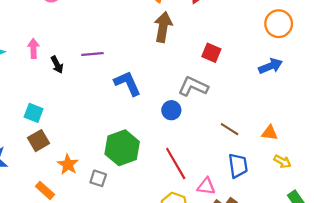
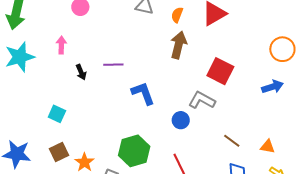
pink arrow: (33, 48) -> (61, 45), moved
red square: (211, 53) -> (220, 71), size x1.5
brown square: (39, 141) -> (59, 152), moved

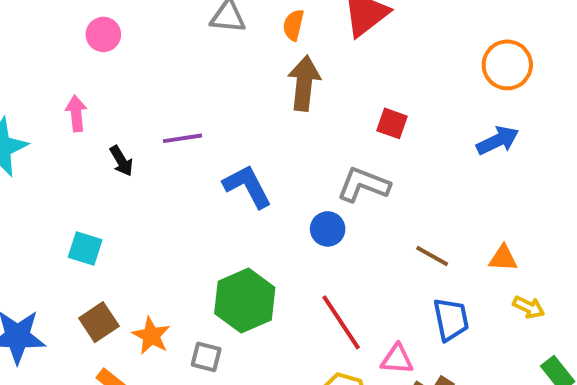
red square: (220, 71) -> (392, 123), size x0.6

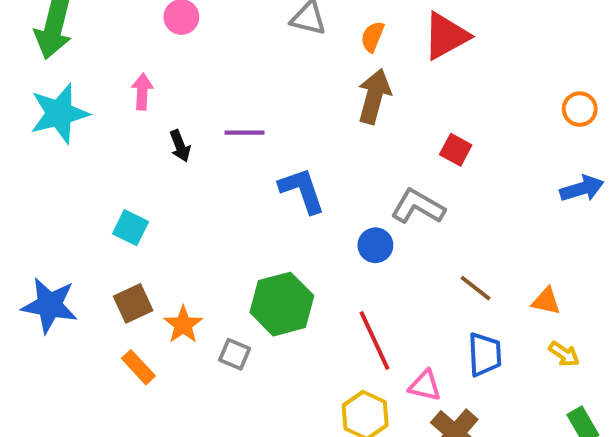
orange circle: (507, 65) -> (580, 109), size x0.7
blue arrow: (498, 140) -> (582, 189), moved

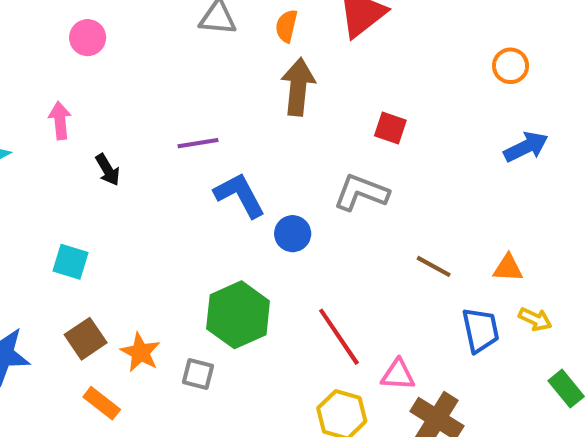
purple line: (245, 133) -> (198, 143), moved
blue circle: (375, 245) -> (293, 234), moved
blue trapezoid: (485, 354) -> (481, 330), moved

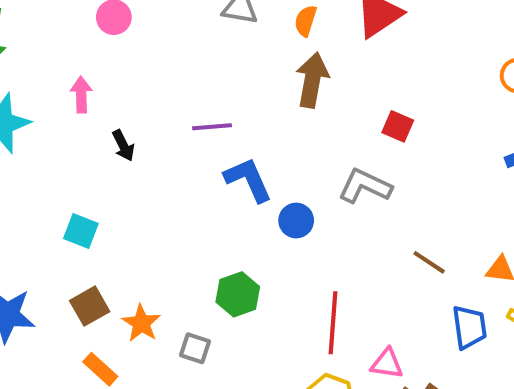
green hexagon: (238, 315) -> (238, 294), size x0.7
red line: (339, 337) -> (333, 323), turned 34

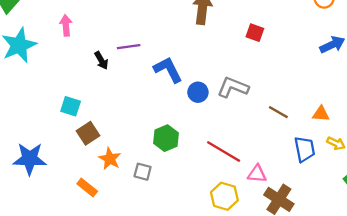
purple line: (212, 127) -> (129, 47), moved
black arrow: (123, 146) -> (101, 60), moved
gray L-shape: (365, 186) -> (233, 87), moved
brown square: (90, 306) -> (88, 133), moved
red line: (333, 323) -> (224, 152), turned -60

